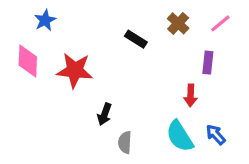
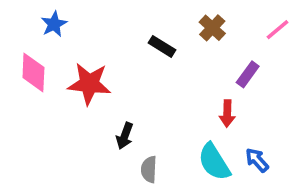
pink line: (220, 23) -> (277, 30), moved
purple rectangle: (208, 63) -> (248, 74), turned 30

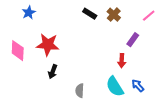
black rectangle: (162, 46) -> (90, 14), moved
pink diamond: (33, 73) -> (18, 51), moved
black arrow: (125, 136) -> (53, 72), moved

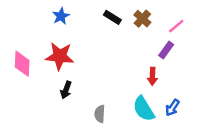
blue star: (29, 13) -> (61, 16), moved
pink line: (149, 16) -> (176, 26), moved
blue arrow: (138, 86) -> (172, 108), turned -104

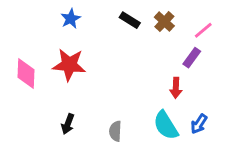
black arrow: (66, 90) -> (68, 124), moved

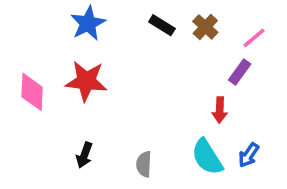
blue star: (71, 19) -> (88, 23), size x1.4

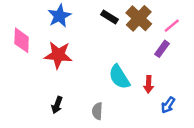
brown cross: (205, 27) -> (139, 18), size x1.5
pink diamond: (32, 92) -> (22, 40), moved
red arrow: (220, 110) -> (149, 84), moved
cyan semicircle: (207, 157) -> (119, 77), moved

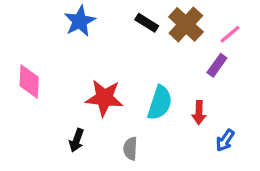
pink diamond: (22, 40) -> (29, 82), moved
red star: (58, 55) -> (104, 98), moved
cyan semicircle: (119, 77) -> (160, 103), turned -130

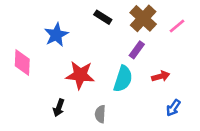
blue star: (80, 21) -> (56, 35), moved
black rectangle: (147, 23) -> (103, 17), moved
purple rectangle: (217, 65) -> (137, 50), moved
red arrow: (199, 113) -> (161, 76), moved, turned -108

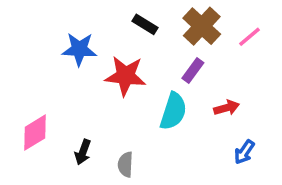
blue star: (56, 35) -> (79, 49), turned 30
pink diamond: (22, 62) -> (35, 133), moved, turned 56
red star: (80, 75) -> (125, 76), moved
gray semicircle: (100, 114) -> (125, 164), moved

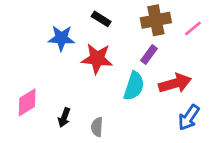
black rectangle: (145, 24) -> (101, 19), moved
brown cross: (202, 26) -> (156, 20), turned 36
red arrow: (227, 108) -> (175, 83), size x1.6
blue arrow: (244, 152) -> (189, 117), size x1.4

